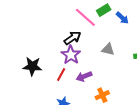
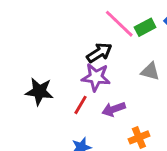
green rectangle: (104, 10) -> (145, 27), moved
purple star: (71, 55) -> (96, 77), turned -30

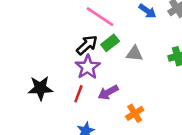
green rectangle: (145, 27) -> (110, 43), moved
purple star: (96, 77) -> (88, 67), turned -30

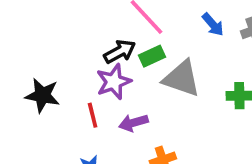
gray triangle: (134, 54) -> (182, 78), size x1.6
red line: (78, 94) -> (93, 115), turned -48

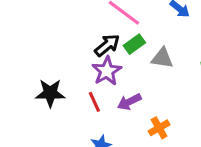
gray triangle: (182, 78) -> (162, 58), size x0.7

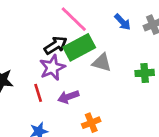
green rectangle: (134, 44) -> (79, 47), size x1.6

